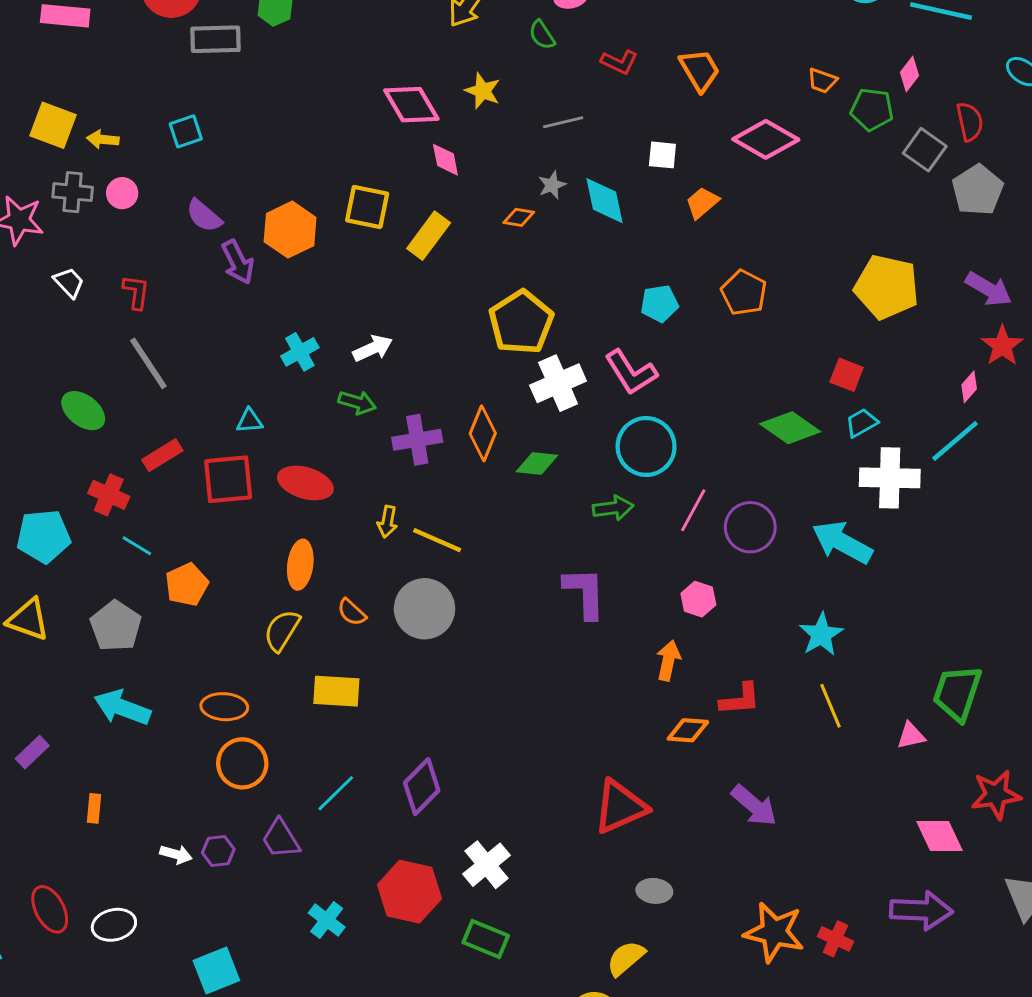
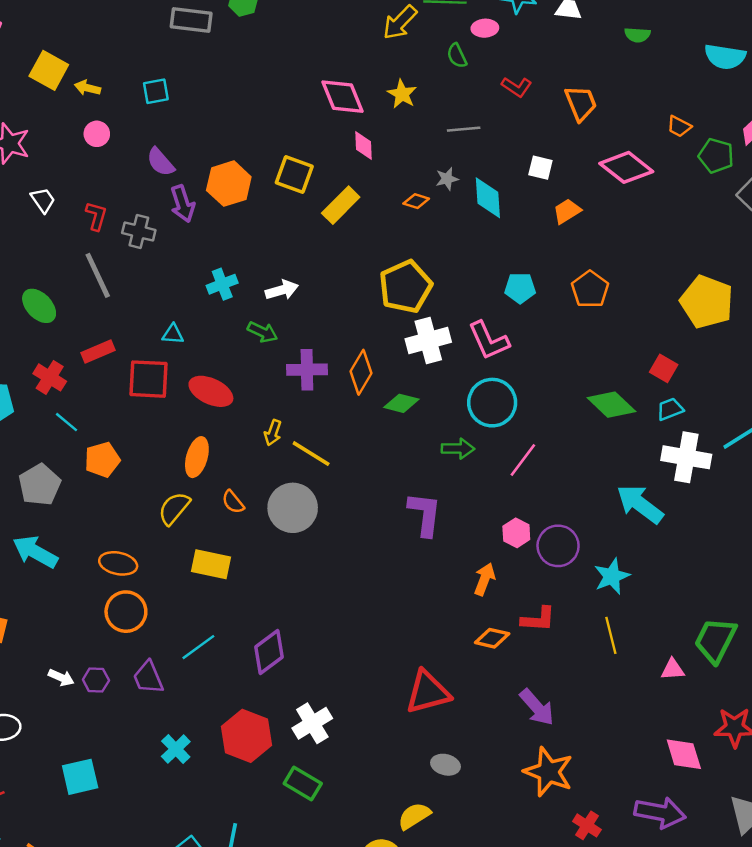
gray cross: (73, 192) -> (139, 232), moved
purple circle: (750, 527) -> (558, 546), moved
orange star: (774, 932) -> (548, 772), moved

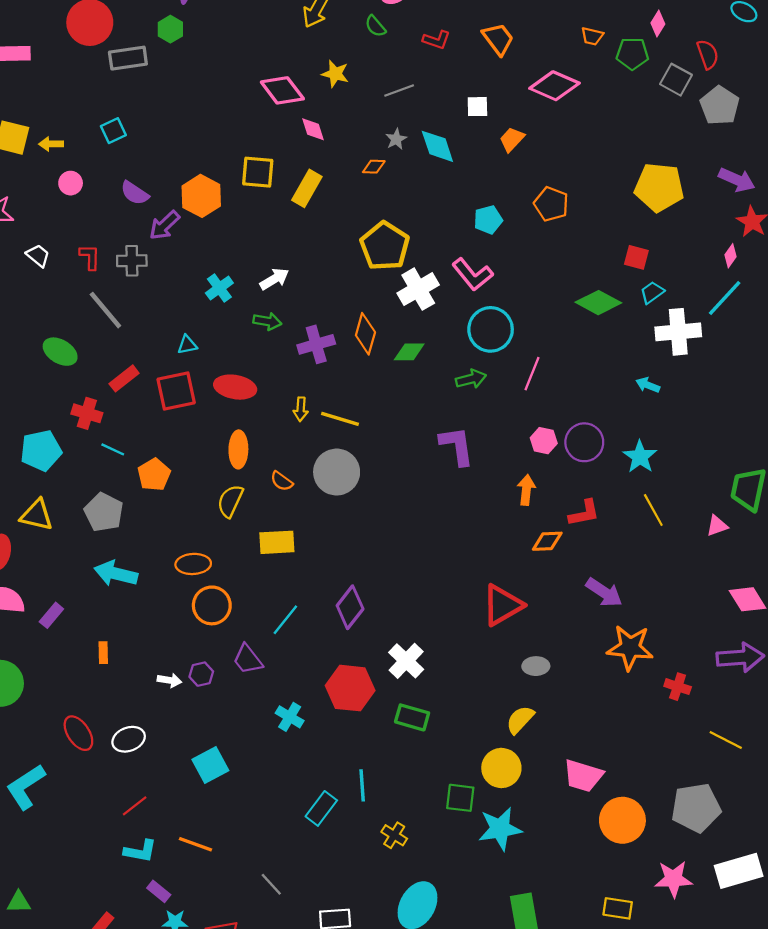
purple arrow: (183, 204) -> (164, 225), turned 80
cyan arrow: (640, 504) -> (648, 385), size x0.5

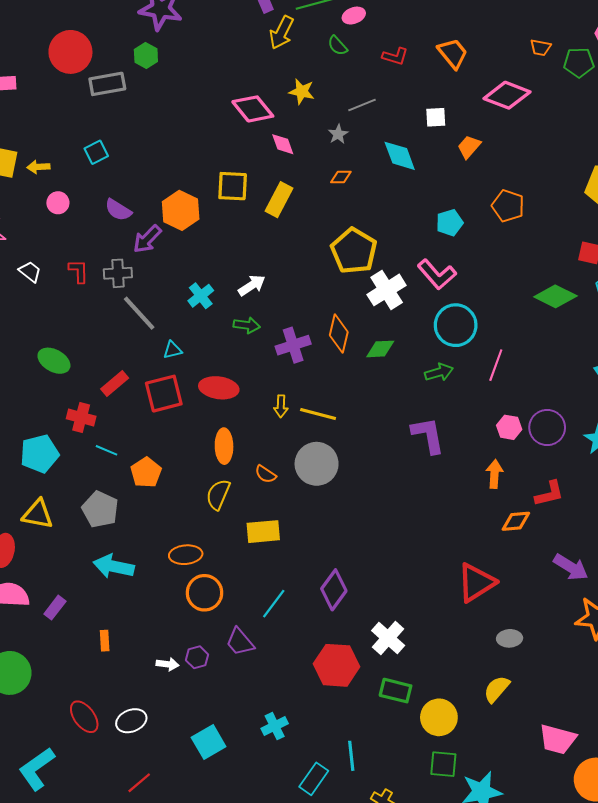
gray star: (396, 139) -> (338, 134), moved
gray line: (105, 310) -> (139, 313), moved
cyan cross: (290, 717) -> (275, 726), moved, turned 35
yellow circle: (501, 768) -> (439, 717), moved

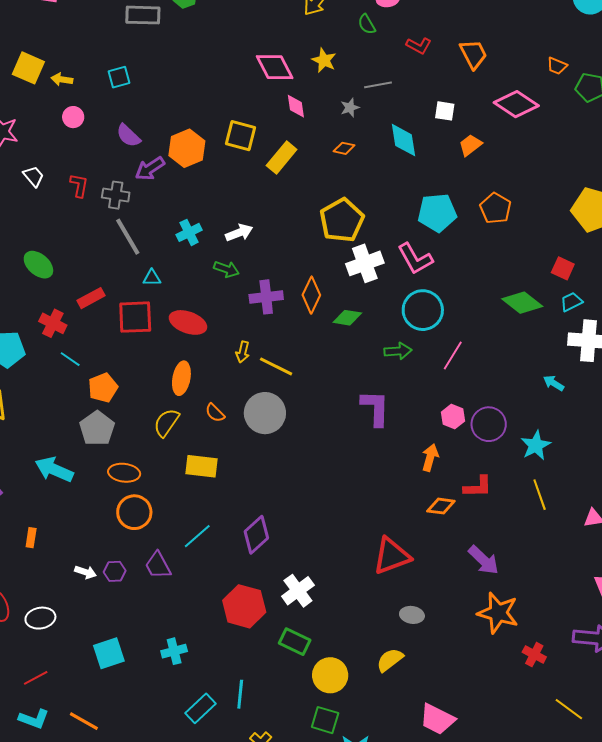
cyan pentagon: (450, 223) -> (437, 213), size x1.5
gray pentagon: (100, 509) -> (97, 428), moved

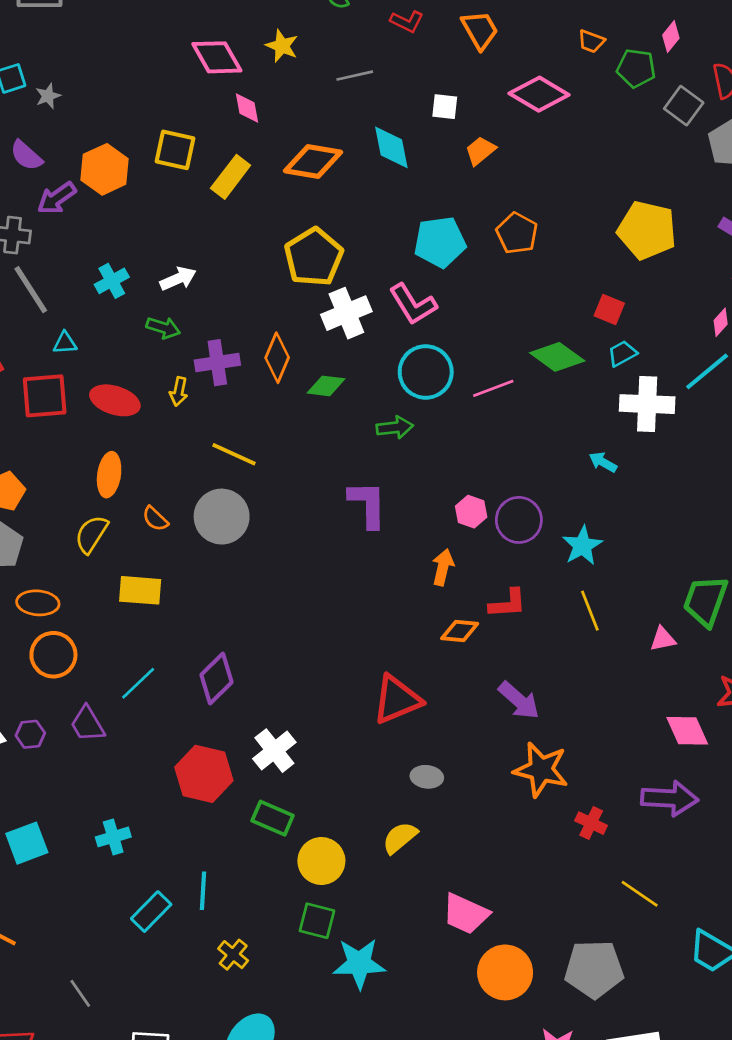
gray star: (350, 108) -> (48, 96), moved
orange diamond: (344, 148) -> (313, 161), size x2.0
yellow arrow: (243, 352) -> (179, 391), moved
pink line: (453, 355) -> (493, 388), moved, turned 40

